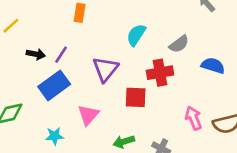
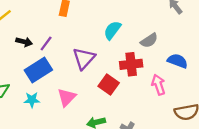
red square: (136, 97) -> (109, 85), turned 30
pink arrow: (193, 118) -> (158, 85), moved
cyan star: (54, 136) -> (32, 100), moved

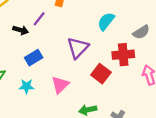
purple line: (46, 44) -> (39, 19), moved
blue rectangle: (38, 70) -> (34, 58), size x0.7

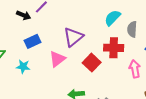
cyan semicircle: (106, 21) -> (112, 18), moved
gray semicircle: (141, 32) -> (132, 29), turned 119
pink triangle: (60, 85) -> (57, 59), moved

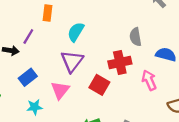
cyan semicircle: (112, 18) -> (76, 32), moved
cyan star: (23, 67) -> (35, 107), moved

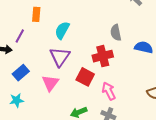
pink arrow: (149, 80) -> (109, 91), moved
cyan star: (35, 107) -> (17, 100), moved

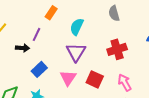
orange rectangle: (36, 14) -> (51, 13), turned 32
gray semicircle: (116, 33) -> (114, 13), moved
red square: (85, 77) -> (95, 79), moved

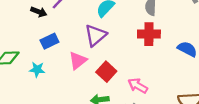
red cross: (117, 49) -> (149, 34), moved
pink arrow: (125, 83) -> (138, 86), turned -48

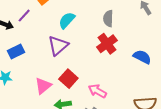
red cross: (149, 34) -> (107, 44), turned -36
pink triangle: (78, 60) -> (43, 86), moved

